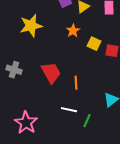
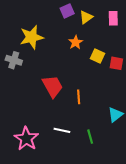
gray cross: (14, 70) -> (14, 60), moved
white line: (69, 110) -> (62, 130), moved
green line: (87, 121) -> (90, 137), turned -40

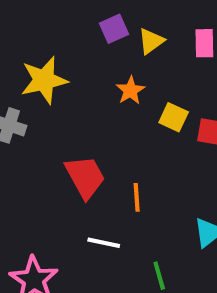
white line: (62, 130) -> (104, 243), moved

